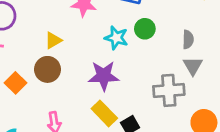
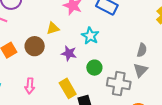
green circle: (145, 29) -> (94, 68), moved
yellow triangle: (53, 40) -> (53, 28), moved
purple star: (104, 76) -> (69, 53), moved, size x0.7

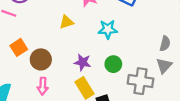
cyan star: (90, 36) -> (108, 29), turned -30
brown circle: (35, 46) -> (41, 59), moved
purple star: (69, 53) -> (83, 62), moved

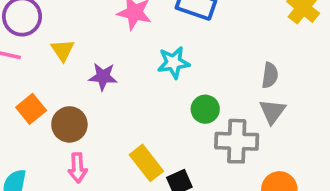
yellow triangle: (66, 22) -> (63, 50), moved, turned -40
purple star: (83, 62) -> (103, 77), moved
green circle: (113, 64) -> (205, 109), moved

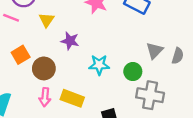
cyan star: (173, 63) -> (99, 65), moved
gray triangle: (272, 111) -> (155, 50), moved
yellow rectangle: (146, 163) -> (72, 98), moved, turned -40

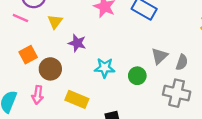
gray cross: (150, 95) -> (177, 93), moved
pink arrow: (45, 97) -> (38, 95), moved

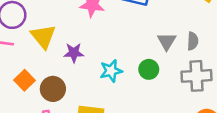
yellow triangle: (55, 22) -> (43, 36), size x1.5

